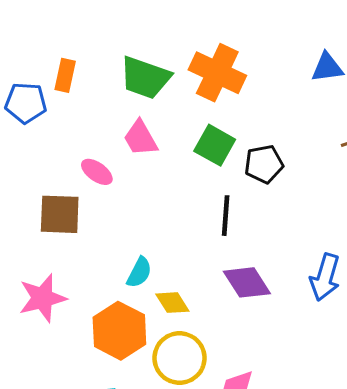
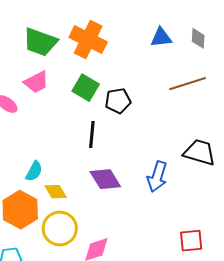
pink trapezoid: (140, 138) -> (36, 82), turned -88

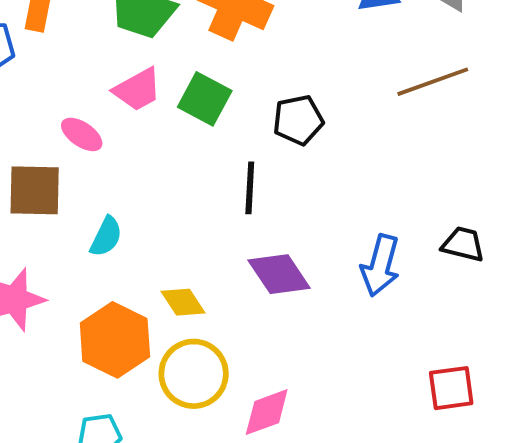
green square: (86, 88) -> (205, 99), moved
black trapezoid: (200, 152) -> (463, 244), moved, size x0.7
cyan semicircle: (34, 171) -> (106, 237), moved

